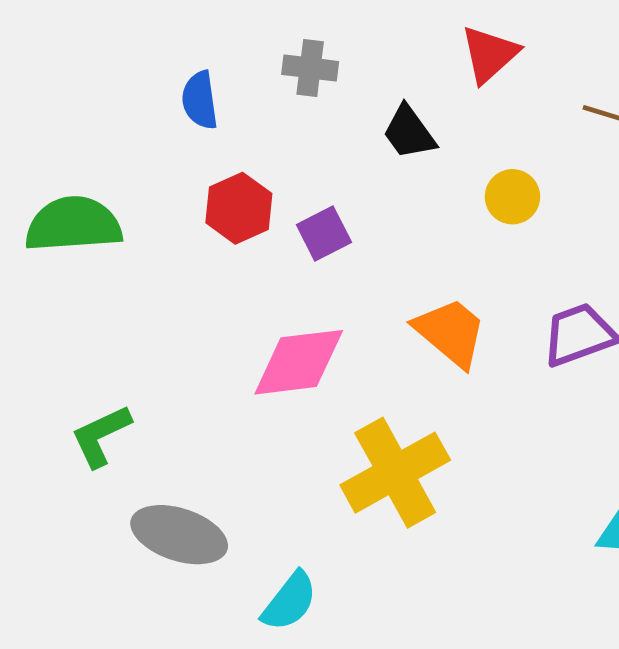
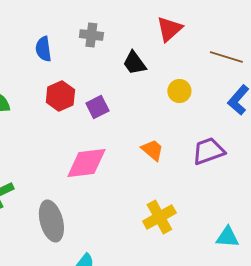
orange trapezoid: (450, 332) -> (152, 150), size x0.7
yellow cross: (395, 473) -> (159, 217), moved, size x0.7
gray ellipse: (179, 535) -> (51, 221), moved, turned 57

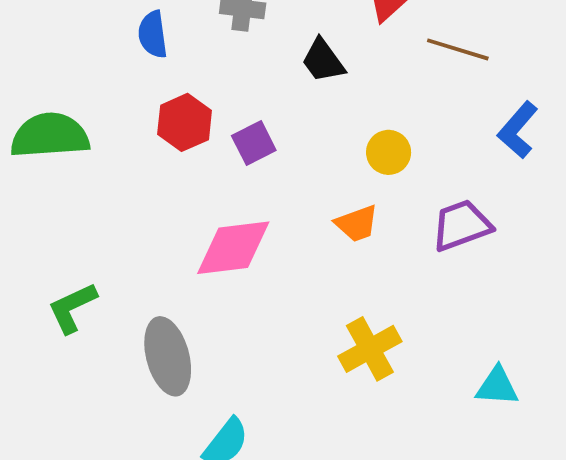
brown line: (226, 57) -> (458, 49), moved
yellow circle: (179, 91) -> (389, 152), moved
orange trapezoid: (152, 150) -> (357, 223), turned 120

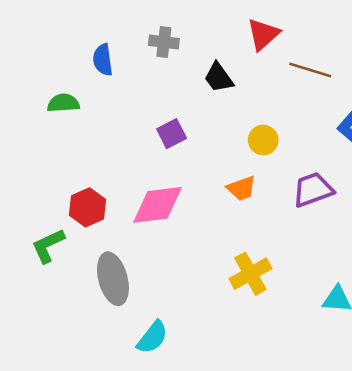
red hexagon: (185, 122) -> (88, 207), moved
green semicircle: (50, 136) -> (63, 103), moved, size x0.6

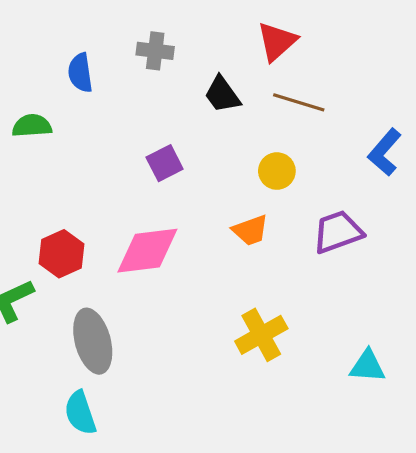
brown line: (310, 70) -> (299, 102), moved
cyan semicircle: (152, 337) -> (80, 413), moved, turned 123

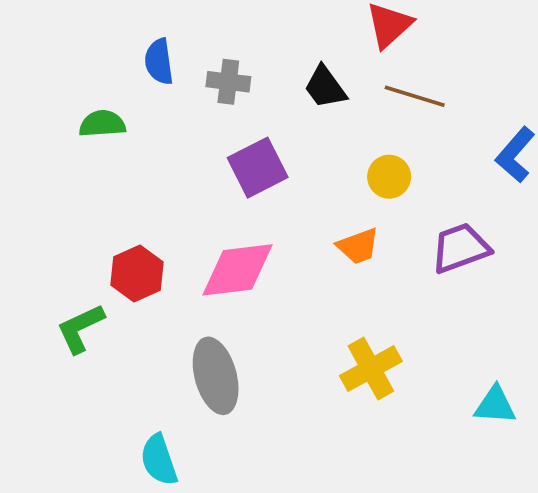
gray cross: (155, 51) -> (228, 82), moved
purple square: (165, 163) -> (258, 168), size x1.4
gray ellipse: (93, 341) -> (216, 376), moved

